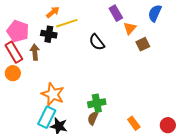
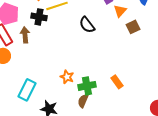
orange star: (53, 94) -> (67, 77), moved, size x0.6
cyan rectangle: (47, 117) -> (27, 90), moved
orange rectangle: (134, 123) -> (117, 82), moved

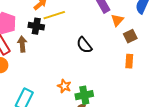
black semicircle: (87, 25) -> (84, 45), moved
orange rectangle: (117, 82) -> (129, 61), moved, turned 40

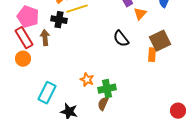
brown square: (130, 36) -> (160, 41), moved, size x1.5
black semicircle: (84, 45) -> (121, 39), moved

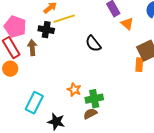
orange triangle: (140, 14) -> (127, 24), turned -32
black semicircle: (121, 39) -> (93, 44), moved
brown semicircle: (103, 104) -> (90, 114), turned 40

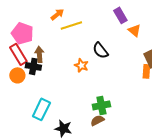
black cross: (46, 30) -> (33, 66), moved
orange star: (74, 90) -> (81, 65), moved

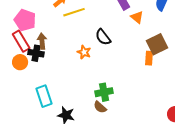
cyan rectangle: (41, 109) -> (44, 96), turned -45
brown semicircle: (97, 120) -> (100, 107), turned -112

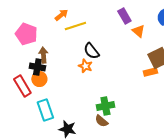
black semicircle: (103, 37) -> (91, 51), moved
red rectangle: (21, 41) -> (22, 86), moved
orange rectangle: (149, 58) -> (150, 72), turned 72
orange circle: (20, 62) -> (39, 79), moved

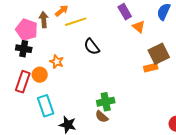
brown arrow: (43, 55) -> (44, 20), moved
orange star: (85, 66) -> (57, 62), moved
black cross: (37, 67) -> (24, 49), moved
red rectangle: (22, 86) -> (23, 82), turned 50

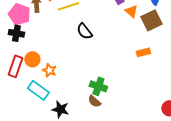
brown square: (159, 54) -> (151, 20), moved
orange star: (57, 62) -> (49, 70), moved
green cross: (106, 102) -> (98, 86), turned 30
cyan rectangle: (46, 106) -> (38, 90), turned -35

